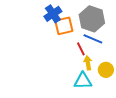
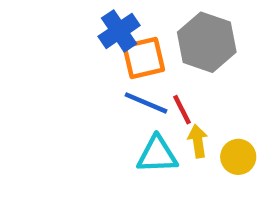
blue line: (93, 39) -> (146, 103), moved
cyan triangle: (83, 81) -> (157, 155), moved

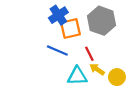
blue line: (146, 103) -> (57, 51), moved
yellow arrow: (198, 141) -> (97, 69), turned -48

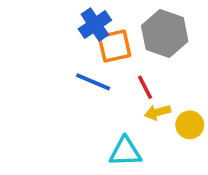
yellow arrow: (97, 69) -> (158, 112), turned -48
cyan triangle: (77, 76) -> (125, 152), moved

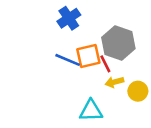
gray hexagon: (165, 34) -> (118, 43), moved
orange square: (115, 46) -> (88, 56), moved

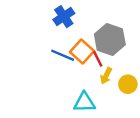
orange square: (88, 56) -> (82, 52), turned -35
yellow arrow: (114, 82) -> (106, 76), turned -49

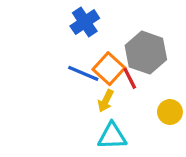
yellow arrow: (106, 76) -> (106, 101), moved

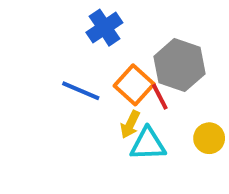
blue line: (83, 73) -> (81, 91), moved
cyan triangle: (112, 136) -> (148, 144), moved

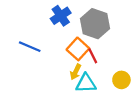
gray hexagon: (180, 65) -> (95, 24), moved
blue line: (81, 91) -> (30, 47), moved

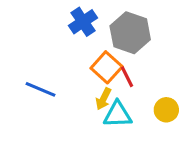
blue line: (30, 47) -> (41, 89), moved

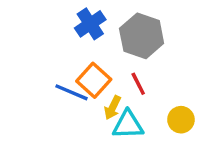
orange square: (107, 67) -> (94, 80), moved
blue line: (41, 89) -> (71, 92), moved

